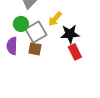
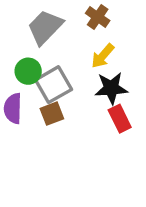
yellow arrow: (55, 19) -> (103, 56), moved
brown square: (35, 49) -> (52, 114), turned -32

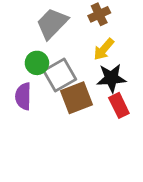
brown cross: (98, 17) -> (99, 14), turned 30
brown square: (52, 114) -> (76, 98), moved, size x1.5

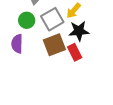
gray square: (60, 75) -> (52, 19), moved
red rectangle: (119, 105) -> (75, 52), moved

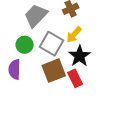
gray square: (52, 19) -> (51, 44), turned -30
black star: (79, 31) -> (80, 56), turned -30

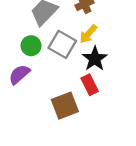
purple semicircle: (14, 69) -> (19, 74), turned 48
brown square: (54, 71) -> (65, 106), moved

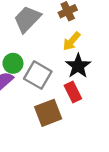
gray square: (62, 44) -> (38, 75), moved
green circle: (31, 46) -> (13, 63), moved

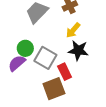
black star: (78, 66) -> (78, 50), turned -30
red rectangle: (73, 92) -> (65, 72), moved

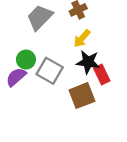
red rectangle: (65, 72) -> (102, 74), moved
brown square: (54, 89) -> (82, 96), moved

